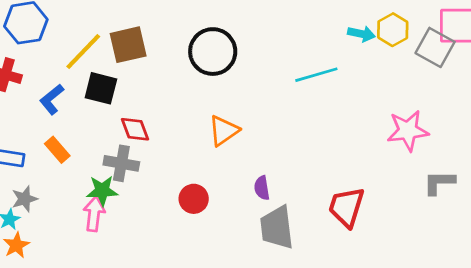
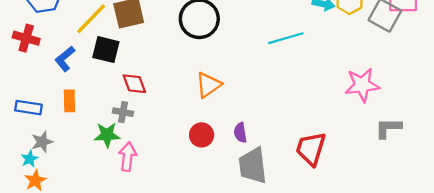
orange rectangle: (57, 150) -> (69, 101), turned 40
gray cross: (121, 163) -> (123, 112), size x0.7
red circle: (194, 199) -> (202, 135), moved
pink arrow: (94, 214) -> (128, 157), moved

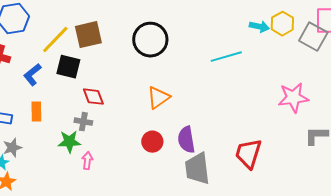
purple semicircle: (240, 133) -> (186, 140), size x1.5
pink arrow: (128, 157) -> (87, 161), size x0.7

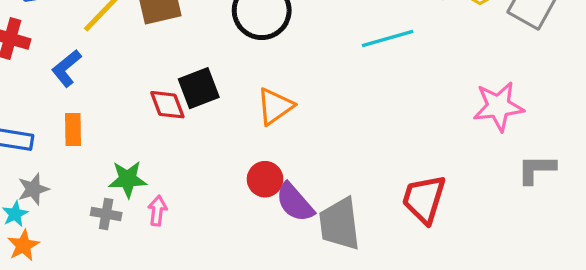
black square: (68, 67) -> (199, 88), moved, turned -35
gray cross: (83, 122) -> (106, 214), moved
purple semicircle: (186, 140) -> (295, 202), moved, turned -32

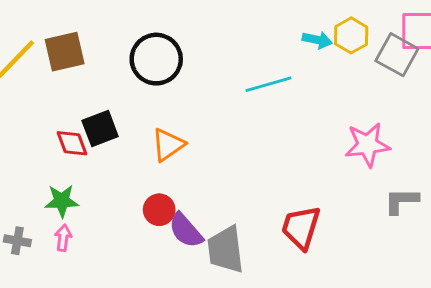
green star: (128, 179) -> (62, 201), moved

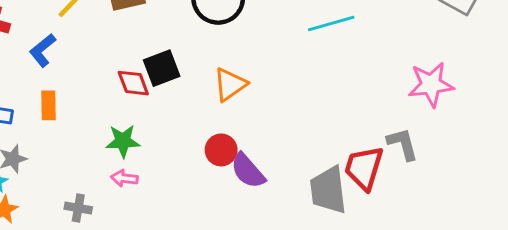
gray L-shape: (401, 201) -> (403, 144), moved, turned 75
pink arrow: (63, 238) -> (124, 178), turned -90
gray cross: (17, 241) -> (78, 208), moved
gray trapezoid: (226, 250) -> (328, 190), moved

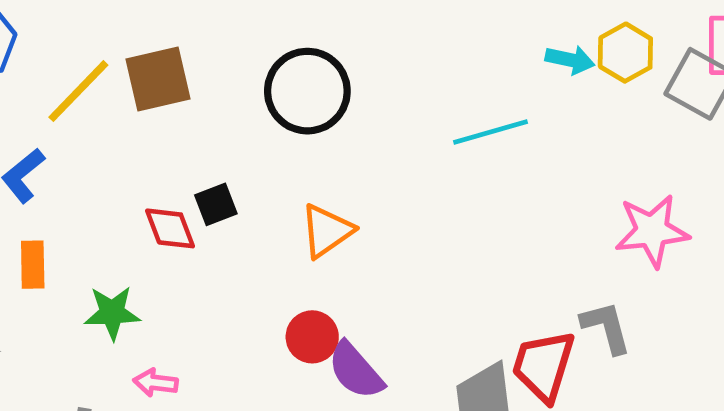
black square: (162, 68) -> (216, 204), size x0.7
green star: (123, 141) -> (112, 313), moved

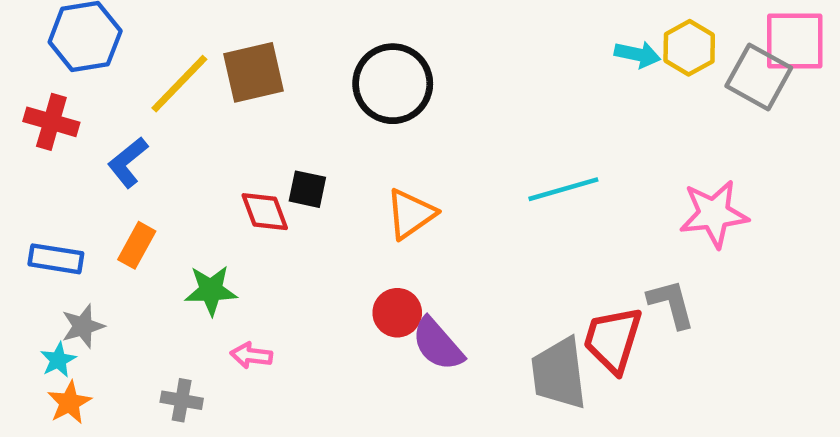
cyan line: (491, 132) -> (563, 189), moved
black square: (216, 204) -> (307, 189), turned 33
orange rectangle: (33, 265) -> (137, 245), turned 30

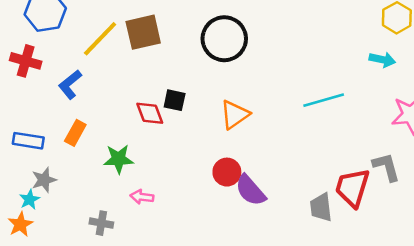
cyan arrow: (638, 54) -> (382, 60), moved
gray trapezoid: (559, 373) -> (321, 207), size x0.7
orange star: (69, 403) -> (20, 224), moved

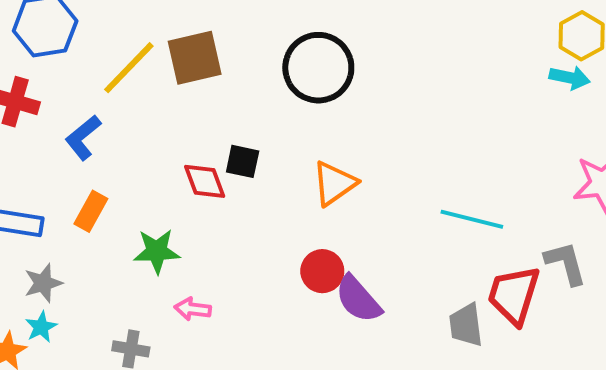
cyan arrow: (382, 60) -> (570, 78), moved
cyan line: (324, 100) -> (472, 219), moved, turned 30
cyan star: (30, 199) -> (41, 327), moved

